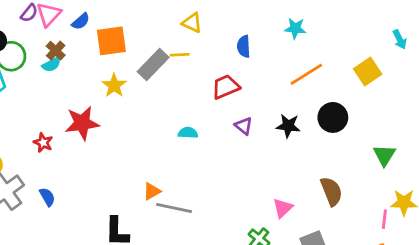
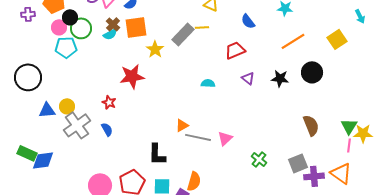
orange square: (111, 41) -> (136, 27), moved
blue semicircle: (244, 46) -> (248, 21), turned -35
red star: (43, 143) -> (109, 102), moved
green triangle: (384, 155) -> (349, 126), moved
pink triangle: (283, 208) -> (225, 138), moved

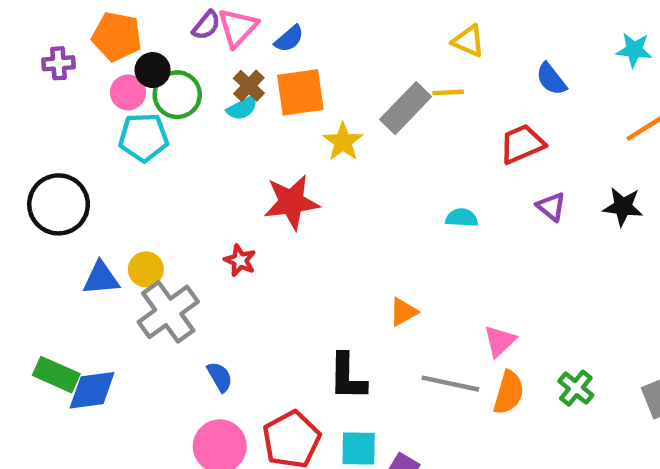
blue semicircle: (107, 129) -> (220, 377), moved
gray line: (198, 137) -> (450, 384), moved
orange semicircle: (194, 181) -> (509, 393), moved

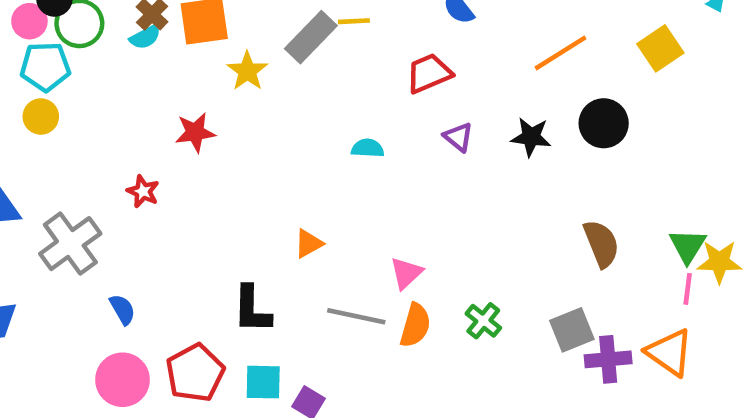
red star: (291, 202) -> (195, 132), size x0.7
yellow circle: (146, 269) -> (41, 116), moved

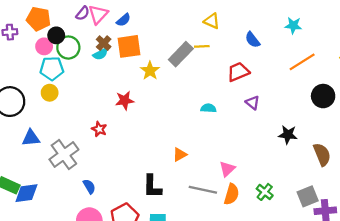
black star: (531, 137) -> (288, 135), moved

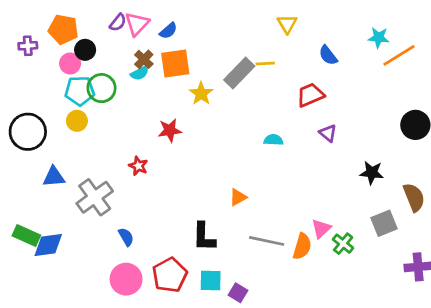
yellow triangle: (212, 21) -> (287, 24), moved, turned 35
green circle: (68, 48) -> (101, 88), moved
orange line: (302, 62) -> (399, 55), moved
pink triangle: (227, 169) -> (321, 229), moved
gray square: (308, 196) -> (384, 223), moved

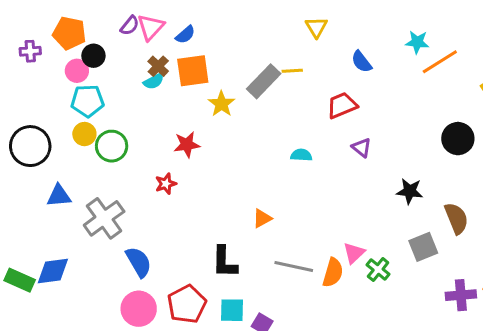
green circle: (101, 88) -> (112, 146), moved
red star: (138, 166) -> (166, 184), moved, turned 30
green rectangle: (26, 235) -> (20, 280), moved
blue semicircle: (126, 237) -> (139, 262), size x1.5

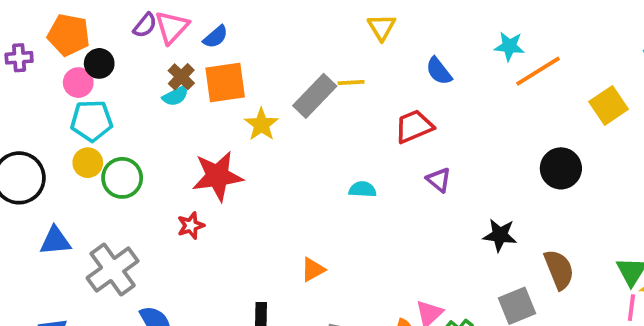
red star: (187, 145) -> (217, 176), size x1.5

